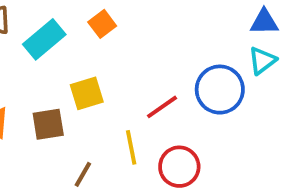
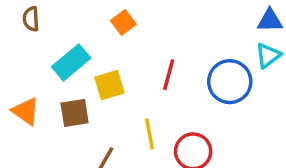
cyan rectangle: (44, 39) -> (71, 62), moved
red line: (162, 107) -> (169, 75), moved, turned -40

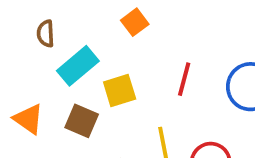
brown semicircle: (31, 19) -> (46, 34), moved
brown square: (75, 113) -> (82, 121), turned 32

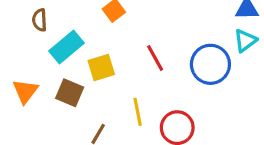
red line: (184, 79) -> (155, 58), turned -44
orange triangle: (28, 119) -> (25, 91), turned 32

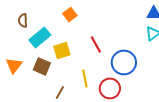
blue circle: (210, 64) -> (124, 62), moved

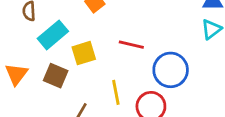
red line: (96, 44) -> (131, 45), turned -48

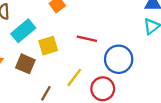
yellow line: (116, 92) -> (74, 77), turned 48

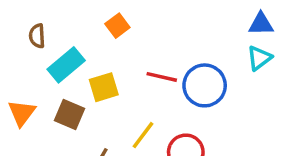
blue circle: (119, 59) -> (205, 85), moved

